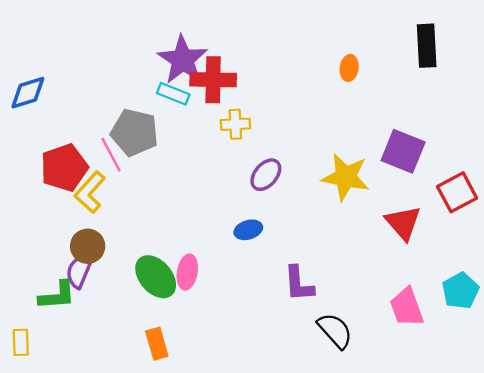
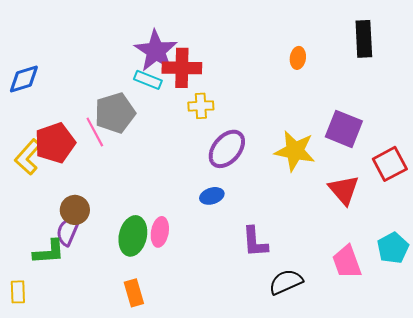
gray pentagon: (135, 132) -> (115, 113), turned -30
purple ellipse: (266, 175) -> (227, 149), size x1.4
yellow L-shape: (90, 192) -> (28, 157), moved
green ellipse: (156, 277) -> (133, 236), turned 54
black semicircle: (335, 331) -> (286, 282), turned -72

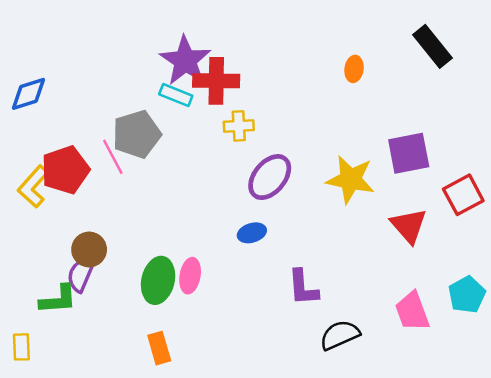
black rectangle: (364, 39) -> (432, 46), turned -36
purple square: (344, 129) -> (409, 153), turned -33

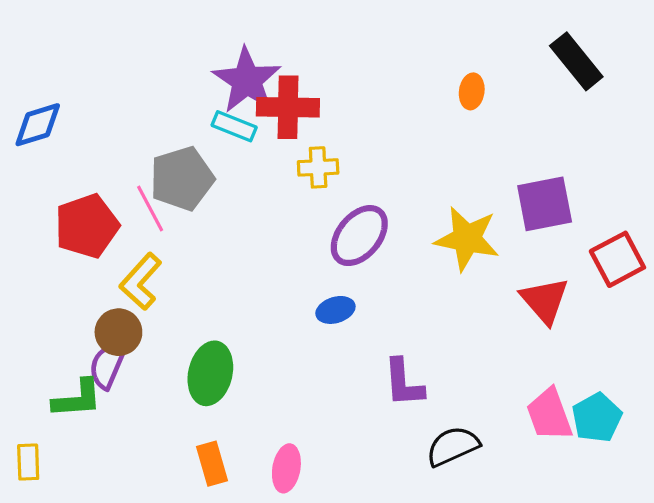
yellow L-shape: (33, 187) -> (141, 281), moved
pink ellipse: (190, 276) -> (286, 468), moved
cyan pentagon: (467, 295) -> (597, 418), moved

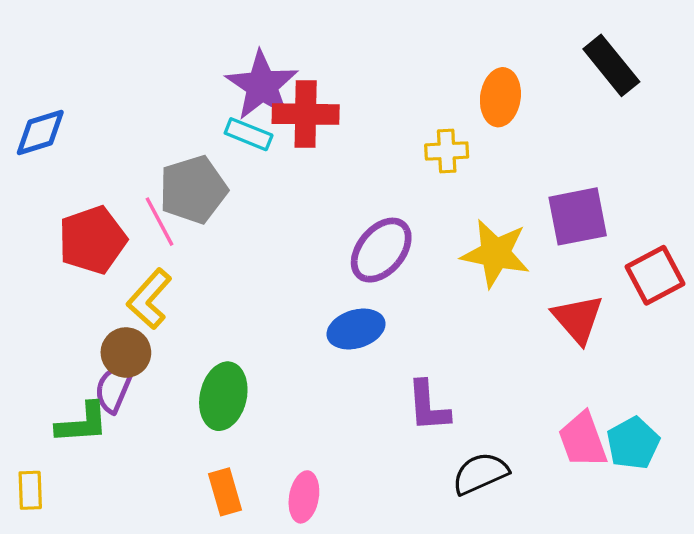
orange ellipse: (472, 91) -> (500, 97), size x1.5
yellow cross: (318, 167) -> (447, 151), moved
blue ellipse: (335, 310) -> (356, 329), size x1.4

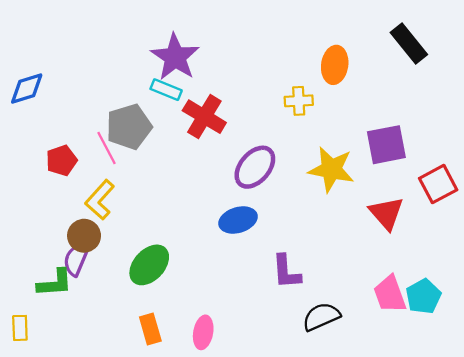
red cross: (306, 114) -> (204, 117), moved, turned 30
red pentagon: (92, 240) -> (62, 160), size x0.7
green ellipse: (223, 396) -> (149, 265), turned 30

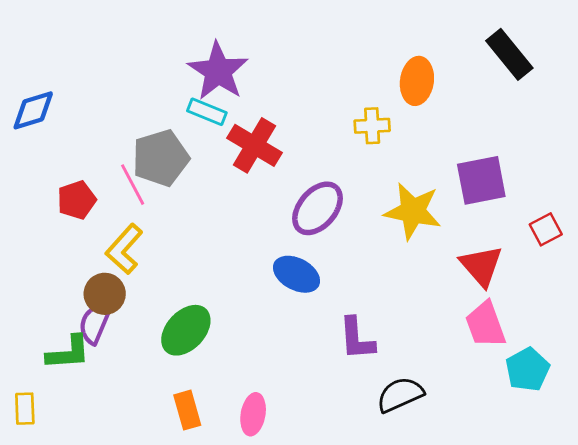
red square: (438, 184) -> (546, 229), size x0.7
blue ellipse: (238, 220) -> (297, 274), turned 45
pink trapezoid: (390, 294) -> (486, 325), moved

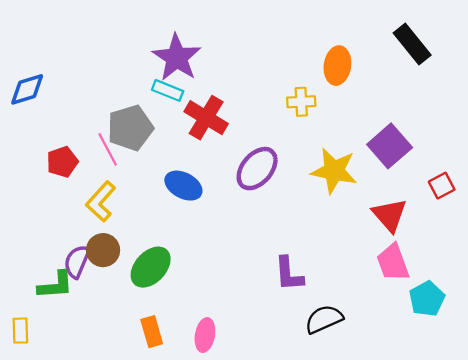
purple square: (481, 180) -> (390, 146), turned -30
blue ellipse: (297, 274) -> (183, 186), moved
brown circle: (105, 294) -> (103, 250), moved

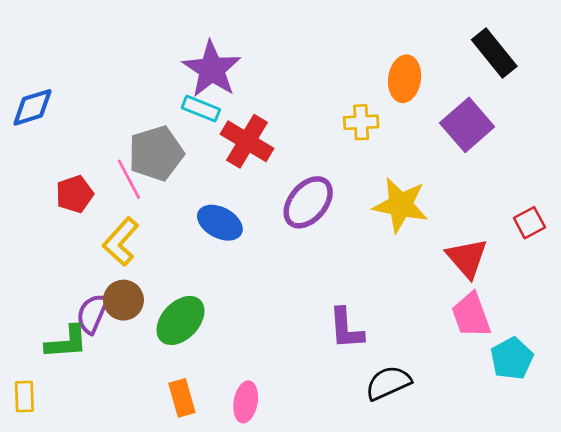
purple square: (390, 146) -> (467, 125), moved

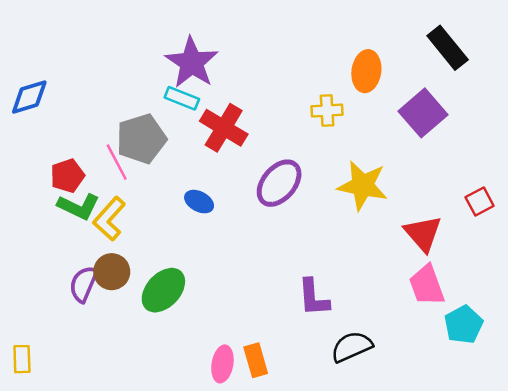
blue ellipse: (220, 223) -> (199, 202), size x0.7
green L-shape: (66, 342) -> (79, 206), moved, turned 30
orange rectangle: (182, 398) -> (256, 360), moved

